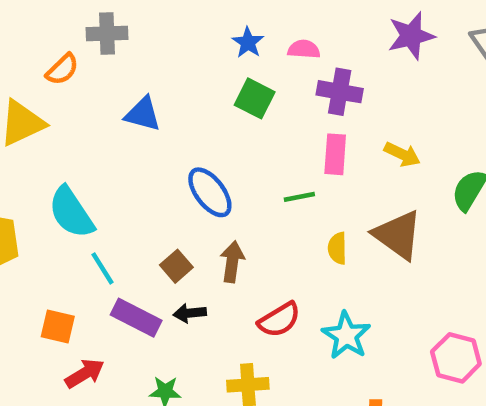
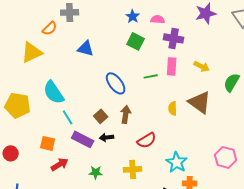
green line: (299, 197) -> (151, 76), moved
cyan star: (346, 335) -> (177, 162), moved

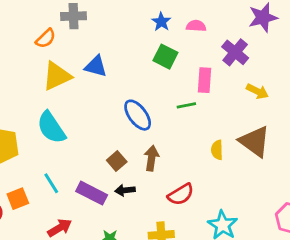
purple cross: (174, 38) -> (235, 52), moved, turned 30
yellow triangle: (32, 52) -> (57, 76), moved
pink rectangle: (172, 66) -> (204, 80), moved
cyan line: (68, 117) -> (51, 183), moved
orange square: (48, 143) -> (18, 199), moved, turned -35

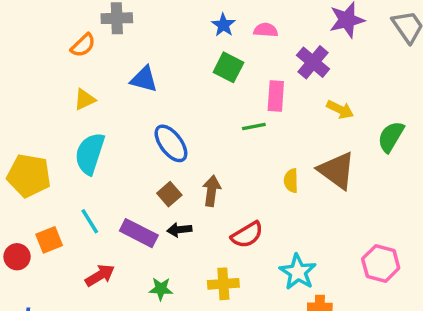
yellow triangle: (57, 76) -> (85, 99), moved, size x0.6
blue ellipse: (138, 115) -> (171, 143), moved
cyan semicircle: (51, 128) -> (90, 154), turned 52

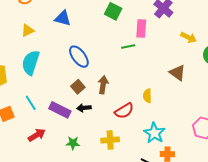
yellow arrow: (340, 110) -> (189, 37), moved
brown triangle: (337, 170) -> (177, 73), size x0.7
yellow semicircle: (291, 181) -> (147, 96), moved

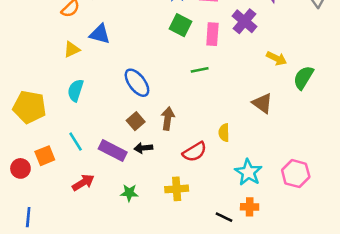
blue triangle: (63, 18) -> (100, 34), moved
pink rectangle: (141, 28) -> (212, 34), moved
cyan semicircle: (31, 63) -> (76, 90), size x0.7
cyan star: (154, 133) -> (248, 172), moved

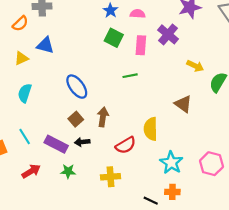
yellow semicircle: (224, 133) -> (151, 129), size x1.5
green star: (129, 193) -> (68, 171), moved

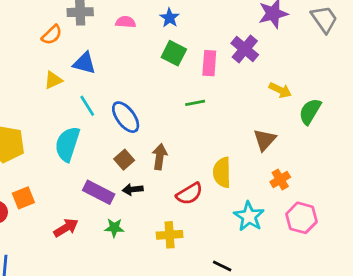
pink semicircle: (138, 14) -> (126, 22), moved
cyan semicircle: (25, 93) -> (67, 144), moved, size x1.4
brown triangle: (183, 104) -> (265, 140), turned 36
cyan line: (25, 137) -> (87, 106), moved
orange cross: (172, 192) -> (280, 179), moved, turned -32

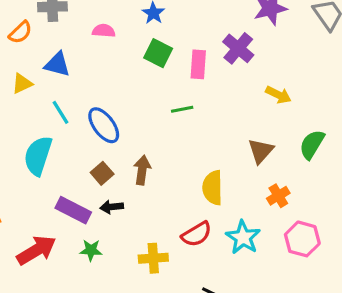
pink semicircle: (126, 22) -> (104, 31), moved
green semicircle: (310, 111) -> (312, 144), moved
red semicircle: (189, 194) -> (197, 234), moved
red arrow: (66, 228) -> (36, 250), size x1.4

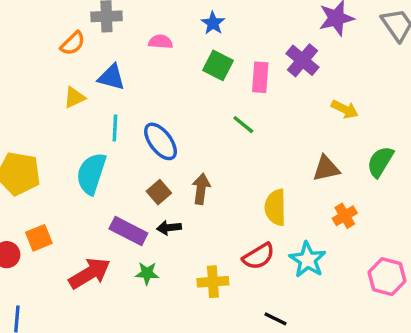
green line: (182, 109) -> (243, 125), turned 50
cyan line: (60, 112) -> (115, 128), turned 35
brown triangle: (261, 151) -> (326, 168), turned 36
pink hexagon: (302, 239) -> (387, 277), moved

